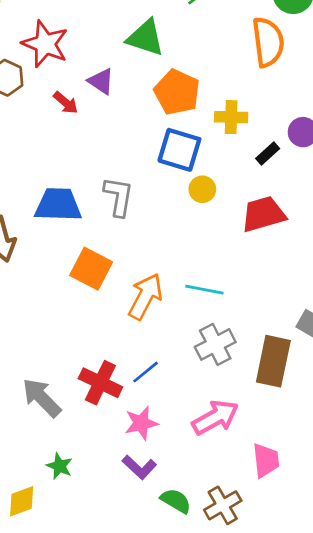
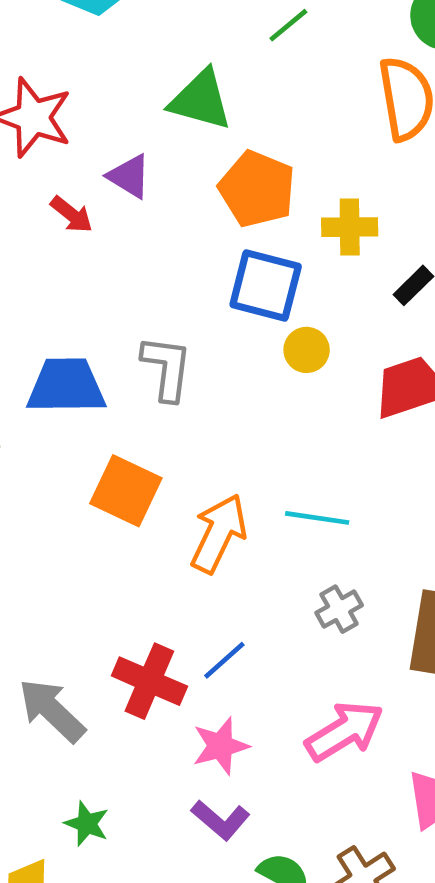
gray cross: (215, 344) -> (339, 609), size x0.7

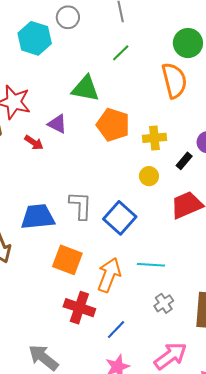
blue square: (266, 285) -> (120, 218), moved, turned 32
yellow circle: (307, 350) -> (149, 176), moved
red cross: (149, 681) -> (79, 308), moved

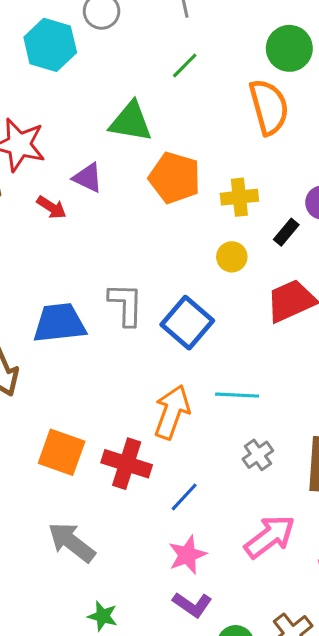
orange square: (67, 260) -> (62, 452), moved

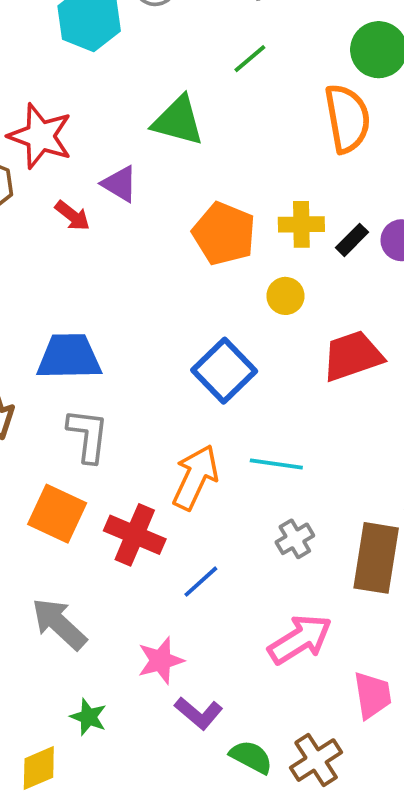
orange pentagon: (175, 178) -> (224, 234), moved
black rectangle: (286, 232) -> (352, 240), moved
gray L-shape: (126, 304) -> (88, 435), moved
pink star: (187, 555) -> (161, 661), moved

